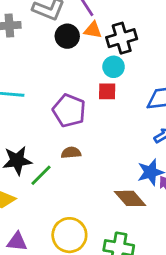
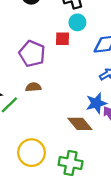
cyan circle: (114, 67) -> (77, 22), moved

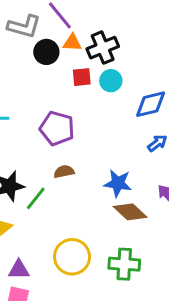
red square: (62, 39) -> (82, 77), moved
blue star: (96, 103) -> (118, 183), moved, turned 30

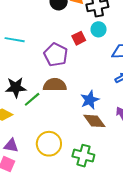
red square: (82, 77) -> (79, 38), moved, turned -32
brown semicircle: (64, 172) -> (55, 85), size x1.6
blue star: (118, 183) -> (90, 100), turned 30

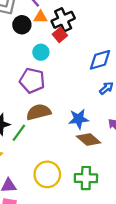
cyan circle: (99, 29) -> (41, 52), moved
red square: (79, 38) -> (60, 35), moved
blue star: (90, 100) -> (79, 119), turned 30

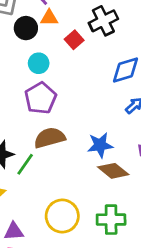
black cross: (63, 20) -> (103, 21), moved
cyan circle: (41, 52) -> (39, 63), moved
purple pentagon: (32, 81) -> (40, 98), turned 30

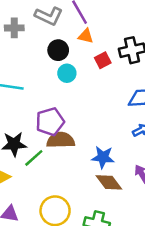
black circle: (26, 28) -> (58, 50), moved
purple pentagon: (40, 98) -> (50, 122), moved

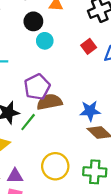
red square: (103, 60) -> (89, 46), moved

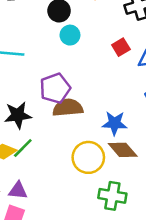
green line: (28, 122) -> (23, 148), moved
yellow circle: (55, 166) -> (88, 157), moved

